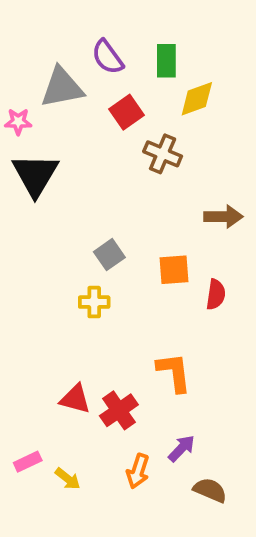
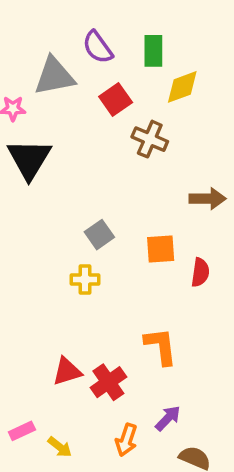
red triangle: (75, 399) -> (67, 371), turned -32

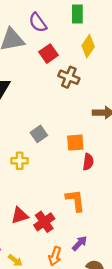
green rectangle: (153, 51) -> (77, 14), moved
yellow diamond: (182, 87) -> (88, 46), turned -35
red semicircle: (200, 272) -> (88, 162), moved
yellow cross: (85, 280) -> (20, 161), moved

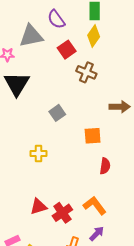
yellow diamond: (88, 46) -> (94, 36), moved
gray square: (39, 134) -> (57, 113), moved
red semicircle: (88, 162) -> (105, 166), moved
orange L-shape: (75, 200) -> (95, 205), moved, turned -30

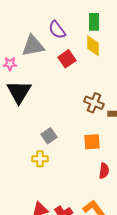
yellow diamond: (94, 36) -> (93, 46), turned -35
brown cross: (86, 72) -> (94, 103), moved
gray square: (57, 113) -> (49, 136), moved

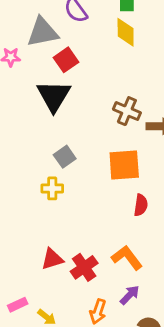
red square: (67, 59) -> (66, 60), moved
black triangle: (19, 92) -> (54, 96), moved
orange square: (92, 142) -> (124, 165), size x1.4

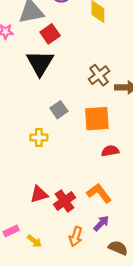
brown cross: (127, 111) -> (99, 75), turned 30
gray square: (65, 157) -> (59, 110), moved
red semicircle: (141, 205) -> (110, 151), turned -108

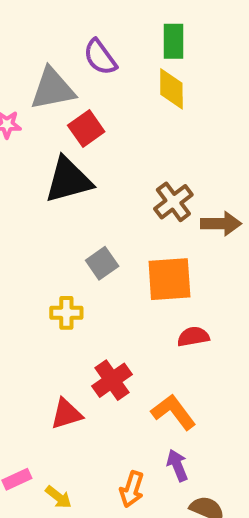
black triangle: (40, 63) -> (68, 180), turned 44
red cross: (65, 201) -> (112, 380), moved
purple arrow: (101, 223) -> (177, 465), turned -66

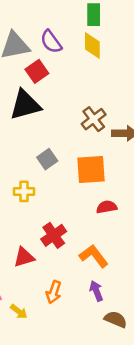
purple semicircle: (100, 57) -> (51, 42), moved
orange arrow: (132, 489) -> (54, 292), moved

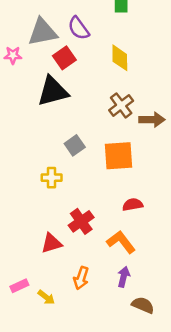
yellow diamond: (92, 46) -> (120, 58), moved
red semicircle: (107, 207) -> (133, 205), moved
purple arrow: (96, 291) -> (124, 277), turned 36

